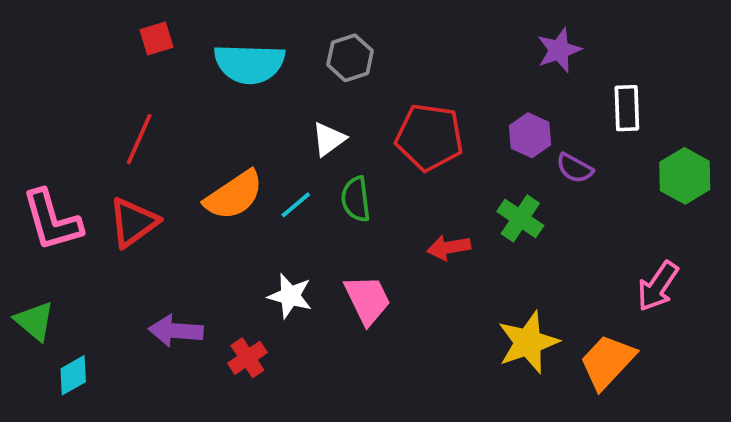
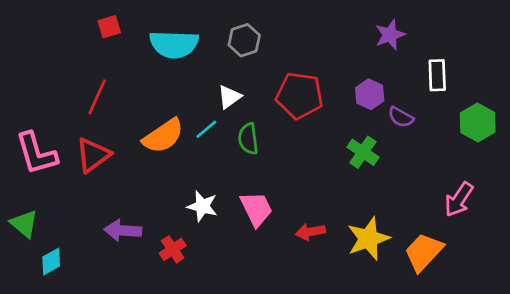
cyan line: (296, 205) -> (206, 129), moved
red arrow: (449, 247) -> (310, 232), moved

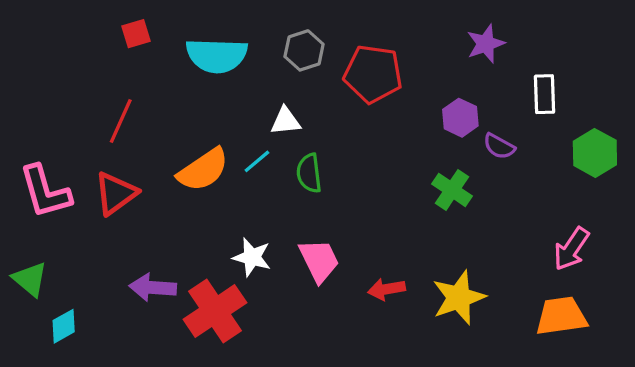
red pentagon: (300, 96) -> (373, 74), moved
white triangle: (229, 97) -> (286, 121), turned 30
red cross: (173, 249) -> (215, 311), size x1.8
orange trapezoid: (424, 252) -> (561, 316), moved, turned 39

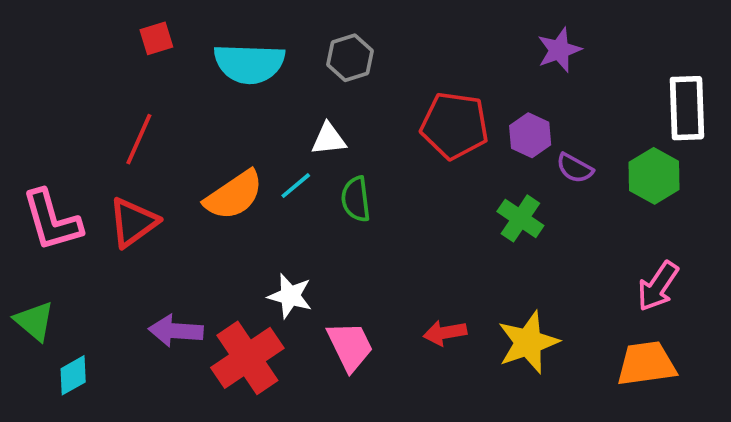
red pentagon: (373, 74) -> (455, 126), moved
white rectangle: (544, 94) -> (687, 108), moved, size x1.4
green hexagon: (595, 153) -> (654, 176), moved
pink trapezoid: (319, 261) -> (350, 346), moved

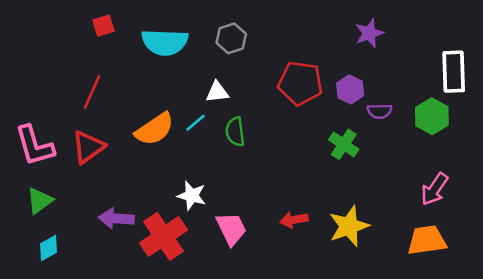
purple semicircle: (575, 168) -> (380, 111), turned -30
green triangle: (34, 321) -> (40, 201), moved, turned 44

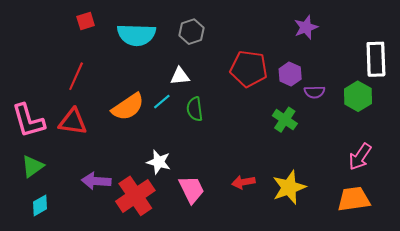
red triangle: (88, 147) -> (73, 122), turned 44

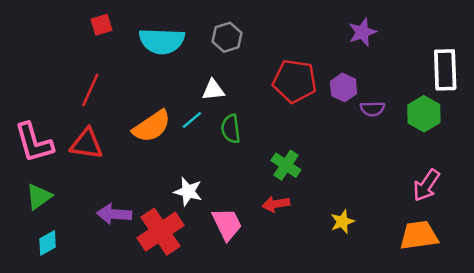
green cross: (285, 120) -> (286, 165), moved
red arrow: (243, 182) -> (276, 204), moved
yellow star: (289, 187) -> (342, 222), size x0.6

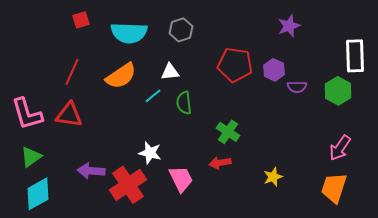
orange semicircle: (152, 126) -> (121, 76), moved
orange trapezoid: (419, 235) -> (334, 188), turned -64
cyan diamond: (48, 243) -> (38, 194), size x1.6

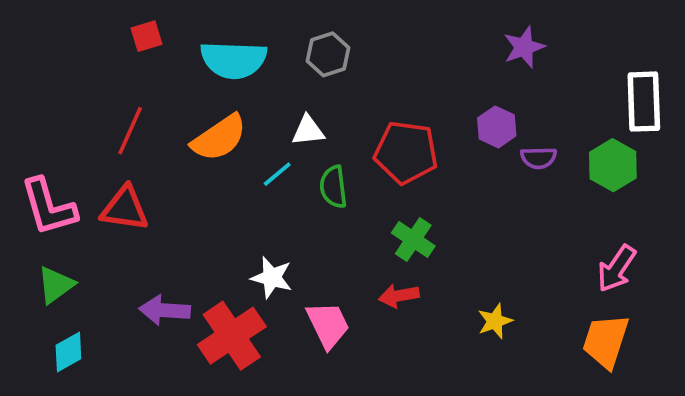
red pentagon: (235, 65) -> (406, 152), moved
cyan diamond: (38, 194) -> (68, 352), size x0.7

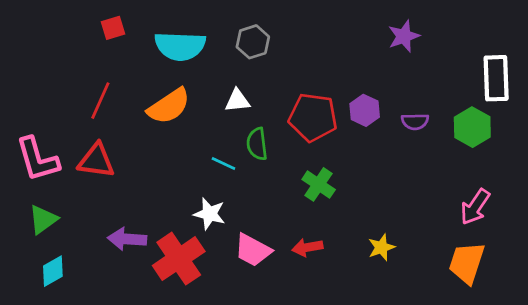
purple hexagon: (497, 127) -> (365, 110), moved
cyan line: (277, 174) -> (223, 163), moved, turned 65
red arrow: (399, 296) -> (307, 247), moved
pink trapezoid: (328, 325) -> (253, 250), turned 144

